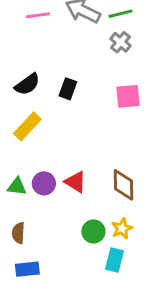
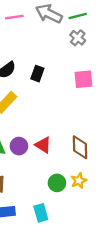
cyan rectangle: (114, 260) -> (41, 213), moved, turned -30

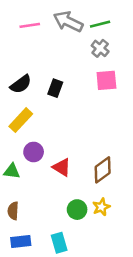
pink square: (83, 79) -> (106, 80), moved
purple circle: (19, 146) -> (34, 152), moved
brown diamond: (80, 147) -> (103, 170), turned 55

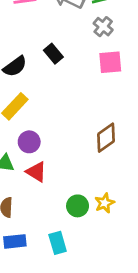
black rectangle: (55, 88) -> (53, 54), moved, turned -60
red triangle: (62, 167) -> (36, 172), moved
brown diamond: (103, 170) -> (106, 138), moved

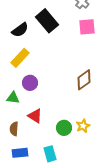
black rectangle: (53, 54) -> (47, 21), size x1.6
red triangle: (36, 172) -> (35, 116), moved

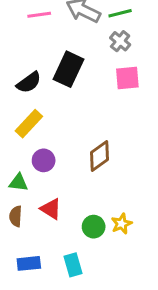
black rectangle: (47, 21) -> (69, 69), turned 65
brown diamond: (84, 80) -> (99, 156), moved
brown semicircle: (14, 129) -> (16, 216), moved

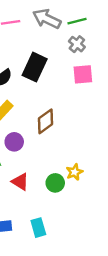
brown diamond: (99, 156) -> (46, 121), moved
yellow star: (122, 224) -> (75, 172), moved
green circle: (94, 227) -> (55, 183), moved

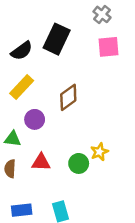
red triangle: (20, 182) -> (41, 162), turned -30

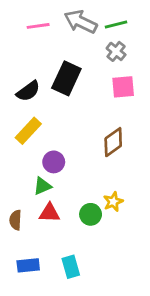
brown diamond: (68, 97) -> (113, 142), moved
purple circle: (35, 119) -> (54, 162), moved
green triangle: (13, 139) -> (42, 186), moved, turned -30

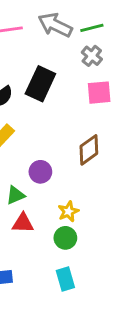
purple circle: (54, 162) -> (40, 172), moved
yellow star: (113, 202) -> (68, 211), moved
green circle: (91, 214) -> (65, 238), moved
cyan rectangle: (71, 267) -> (65, 279), moved

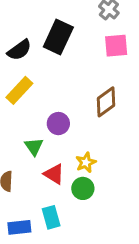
green triangle: (15, 195) -> (34, 147), turned -42
red triangle: (23, 223) -> (54, 174), moved, turned 30
cyan rectangle: (65, 279) -> (51, 217), moved

